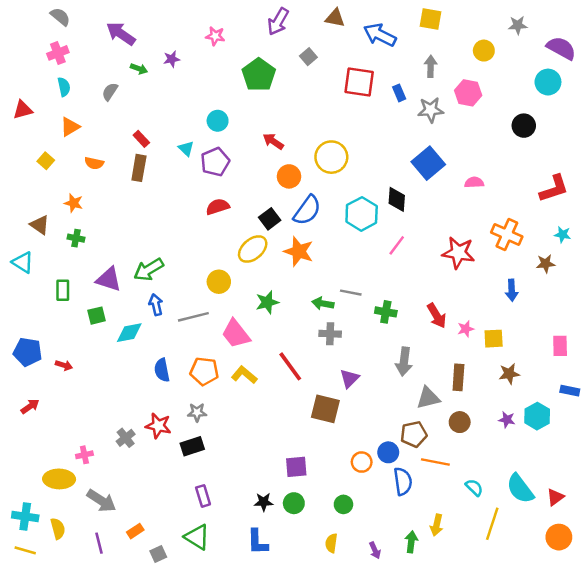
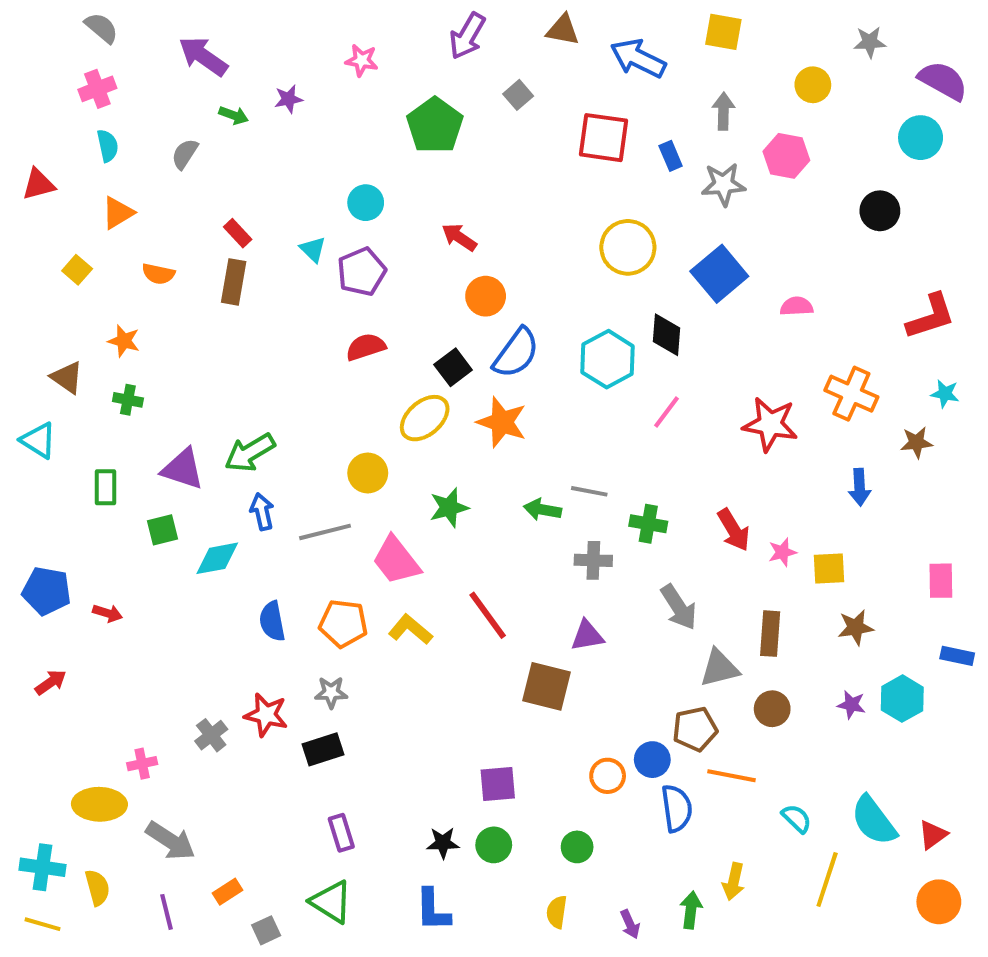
yellow circle: (331, 157) -> (628, 247), moved
gray cross: (330, 334) -> (593, 560), moved
gray arrow: (404, 362) -> (679, 607), turned -40
purple triangle: (350, 379) -> (587, 636), turned 35

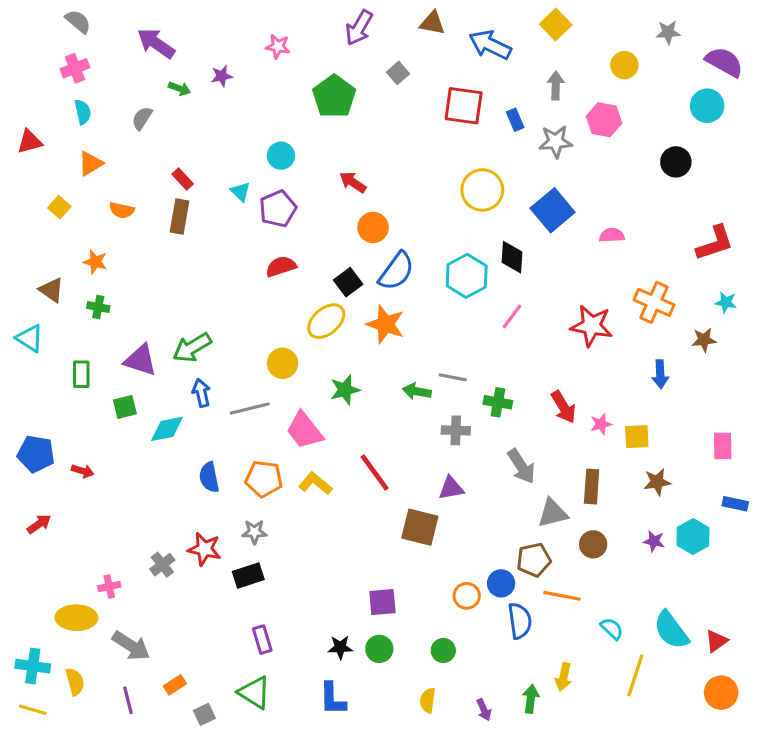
yellow square: (723, 32) -> (556, 25), turned 36

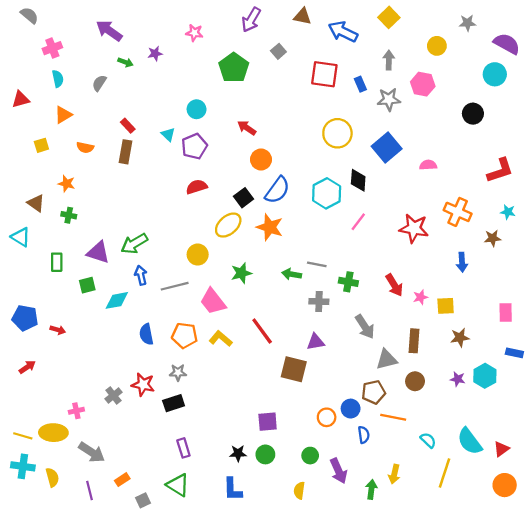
gray semicircle: (78, 21) -> (29, 15), moved
yellow square: (59, 207) -> (41, 145), turned 32
blue semicircle: (520, 621) -> (364, 435), size x0.7
yellow line: (33, 710) -> (23, 436), moved
purple arrow: (484, 710) -> (339, 471), moved, size x1.6

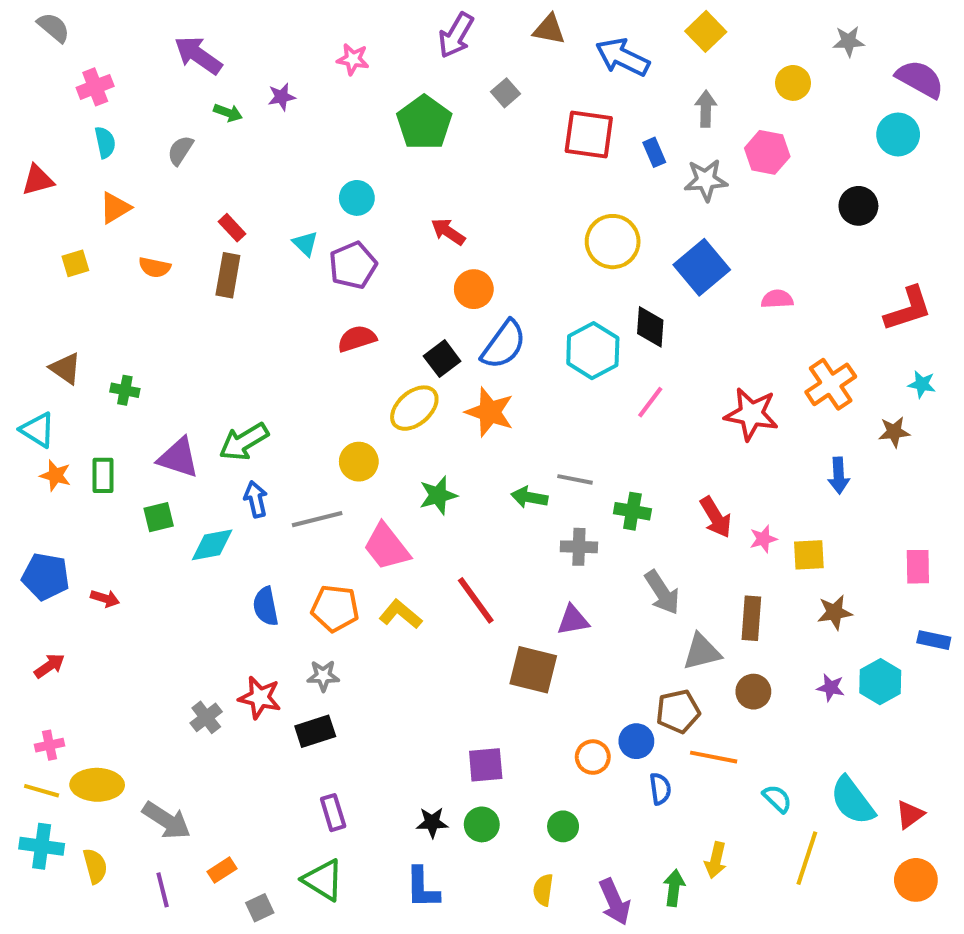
orange star: (67, 184) -> (55, 475), moved
orange cross: (458, 212) -> (831, 384), turned 32
pink cross: (76, 411) -> (50, 745), moved
purple arrow: (339, 471) -> (615, 902), moved

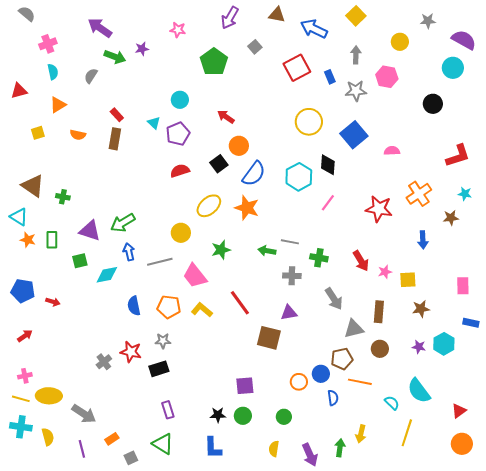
green arrow: (228, 113) -> (115, 57), size x1.5
red square: (589, 134) -> (297, 68), turned -36
black square: (442, 359) -> (219, 164), moved
brown triangle: (65, 368) -> (33, 186), size x1.4
cyan semicircle: (852, 801) -> (419, 391), moved

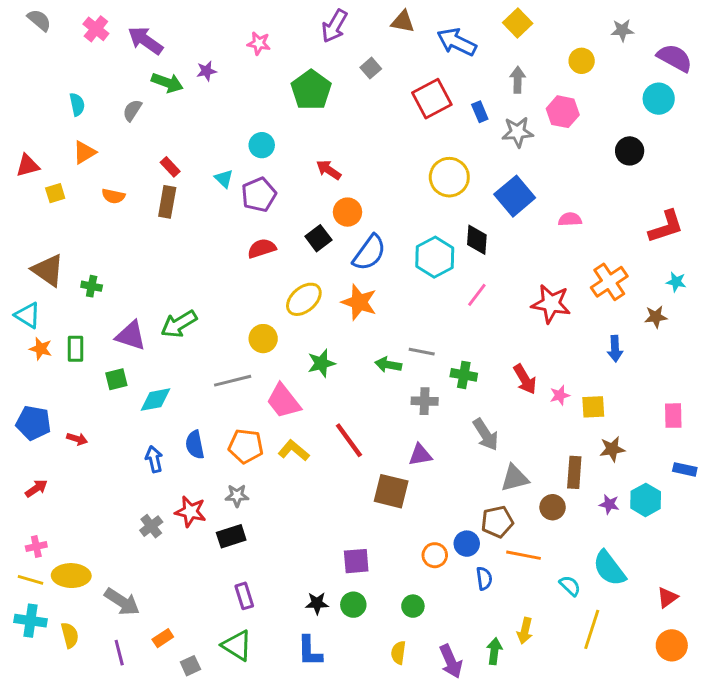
pink cross: (48, 44) -> (96, 29), moved, turned -30
red triangle: (19, 91) -> (28, 166), moved
blue arrow: (129, 252) -> (154, 459), moved
brown rectangle: (379, 312) -> (574, 472), moved

